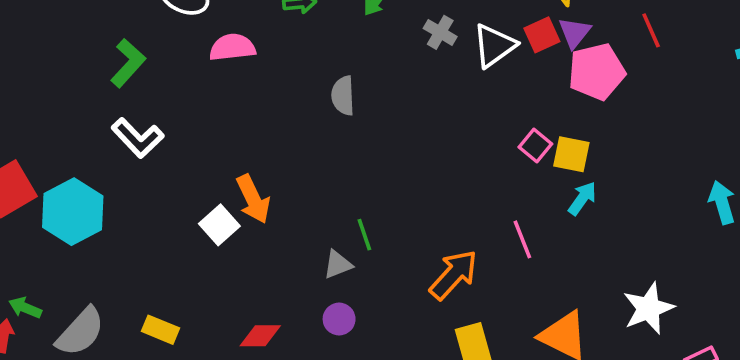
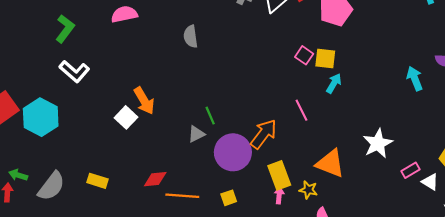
purple circle: (339, 319) -> (233, 152), moved, size x2.0

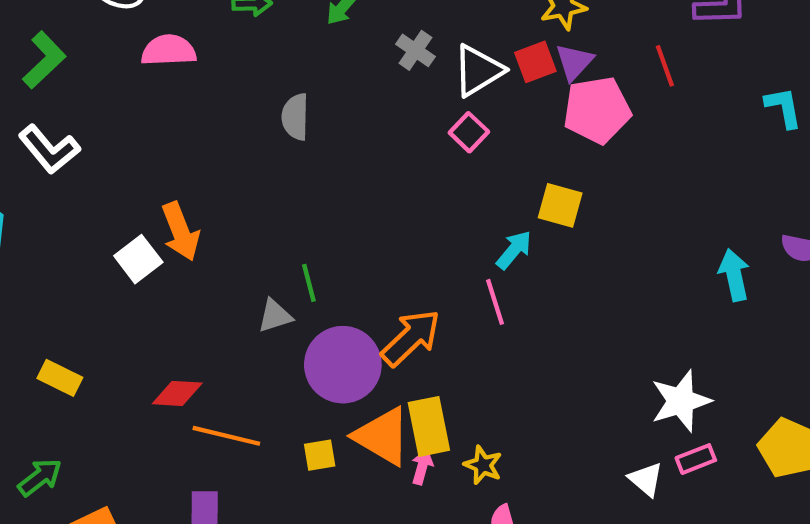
pink square: (304, 55) -> (469, 132), moved
cyan arrow: (334, 83) -> (514, 250), moved
white star: (378, 143) -> (681, 401), moved
orange triangle: (330, 164) -> (382, 436), moved
white triangle: (430, 182) -> (646, 479), moved

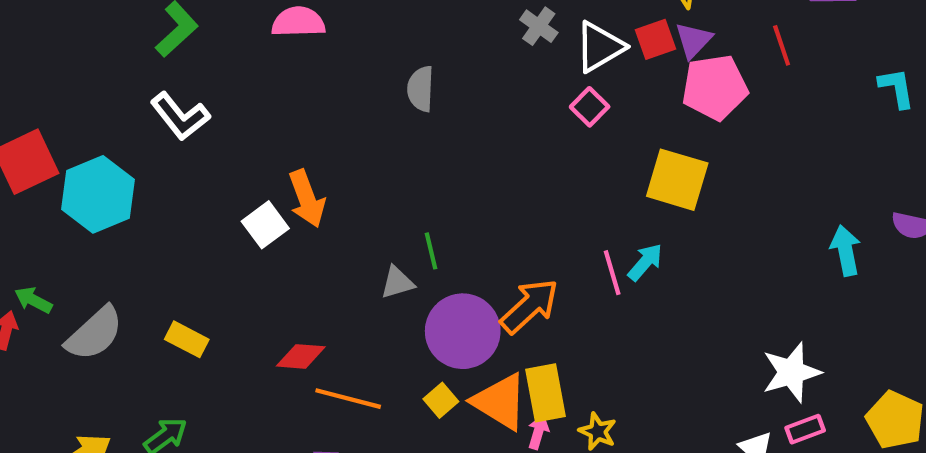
yellow square: (560, 205) -> (677, 180), size x1.4
cyan arrow: (514, 250) -> (645, 262), moved
yellow square: (320, 455) -> (441, 400), moved, turned -32

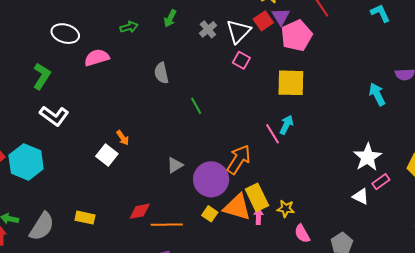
gray cross: (539, 26) -> (208, 29), turned 30
orange arrow: (307, 199) -> (123, 138), size x0.6
green line: (431, 251) -> (196, 106), moved

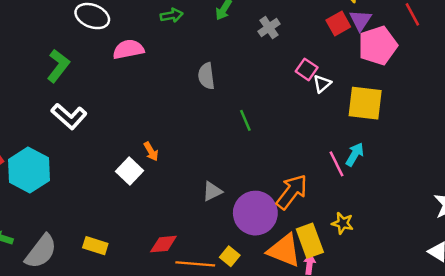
white triangle: (238, 31) -> (322, 84), moved, size x0.6
yellow star: (286, 209) -> (343, 223), moved
yellow square: (210, 214) -> (230, 256), moved

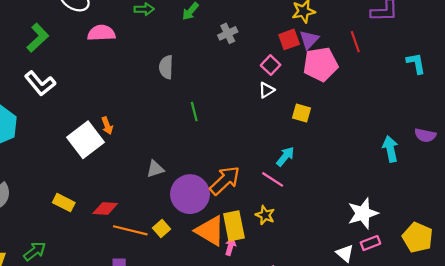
pink square: (307, 69) -> (271, 65), moved
yellow square: (365, 103) -> (301, 113), size x0.6
pink line: (337, 164) -> (273, 179), moved, turned -40
white square: (130, 171) -> (86, 140), size x1.5
yellow rectangle: (95, 246) -> (64, 203), moved

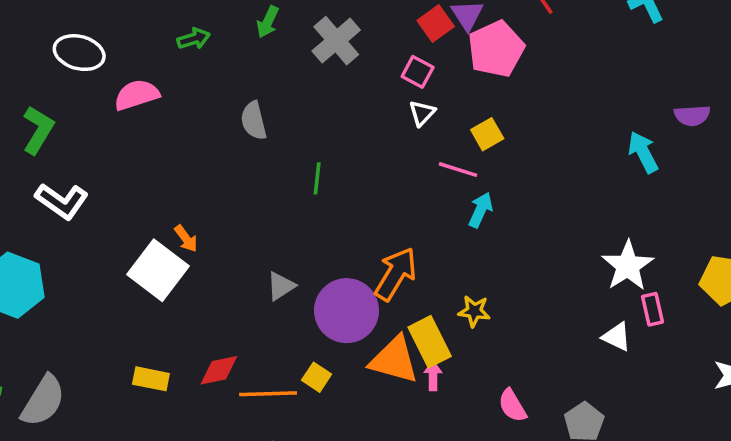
gray cross: (228, 33) -> (336, 41), size x1.5
green line: (194, 111) -> (317, 178), turned 36
yellow square: (301, 113) -> (487, 134), turned -30
pink line: (273, 179) -> (458, 170), moved
pink rectangle: (370, 243) -> (653, 309), turned -66

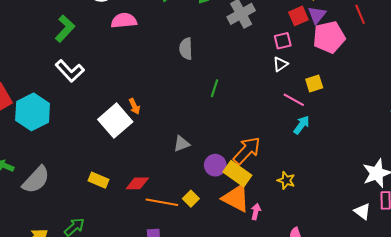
pink square: (418, 72) -> (283, 41), turned 36
purple circle: (347, 311) -> (215, 165), size x0.6
yellow rectangle: (430, 342) -> (237, 174), moved, turned -40

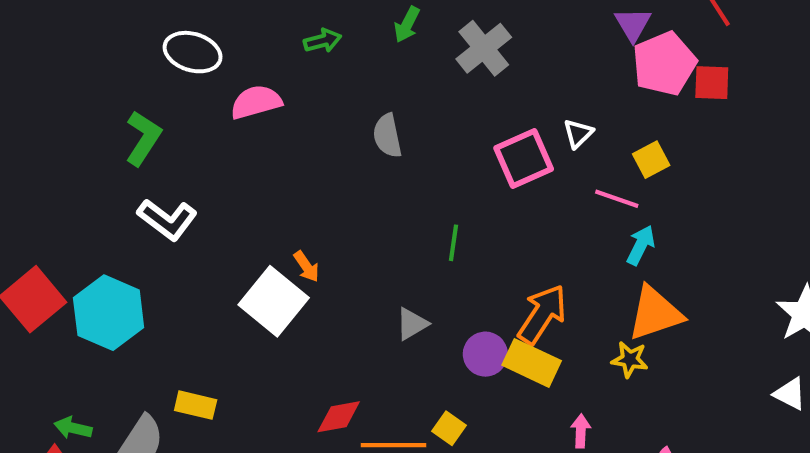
red square: (298, 16) -> (712, 83), moved, turned 36
pink square: (283, 41) -> (524, 158), moved, size x1.6
green line: (214, 88) -> (454, 243), moved
yellow rectangle: (99, 180) -> (196, 405), moved
orange triangle: (236, 198) -> (655, 313), moved, turned -36

